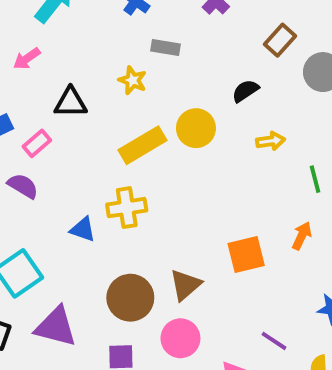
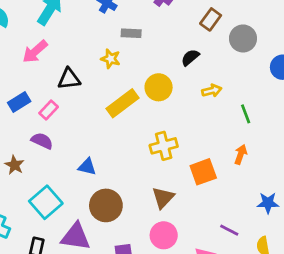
pink arrow: (27, 59) -> (35, 52), size x1.4
yellow cross: (127, 208) -> (164, 146), moved
brown circle: (130, 298) -> (106, 205), moved

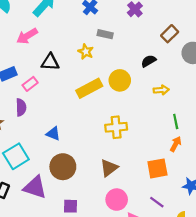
green line: (246, 114) -> (176, 121), moved
purple semicircle: (42, 141) -> (21, 107), turned 54
orange square: (203, 172) -> (157, 168), moved
pink circle: (164, 235) -> (117, 200), moved

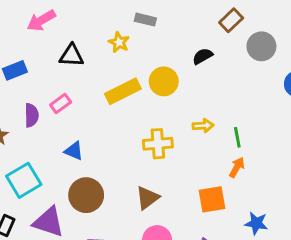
pink rectangle: (30, 84) -> (61, 104), moved
yellow arrow: (161, 90) -> (203, 126), moved

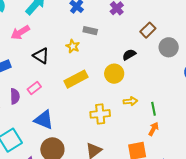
black triangle: (72, 56) -> (41, 56), turned 30
yellow circle: (164, 81) -> (114, 74), moved
blue triangle: (74, 151) -> (44, 120), size x1.5

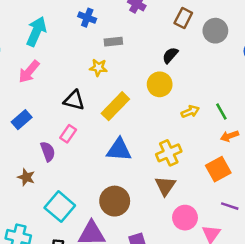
black triangle: (41, 56) -> (74, 100), moved
yellow cross: (100, 114) -> (169, 153), moved
blue triangle: (44, 120) -> (119, 150), moved
orange arrow: (154, 129) -> (229, 136), turned -120

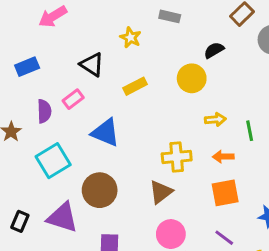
gray rectangle: (113, 42) -> (170, 16), moved
yellow rectangle: (115, 106) -> (135, 86), size x0.7
orange arrow: (229, 136) -> (223, 157), moved
blue triangle: (119, 150) -> (105, 133), moved
cyan square: (60, 207) -> (53, 161), moved

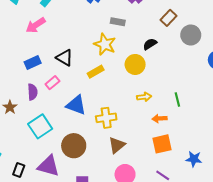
yellow star: (130, 37) -> (105, 44), moved, size x1.5
blue rectangle: (27, 67) -> (33, 63), moved
yellow arrow: (215, 119) -> (144, 97), moved
yellow cross: (177, 157) -> (106, 118), moved

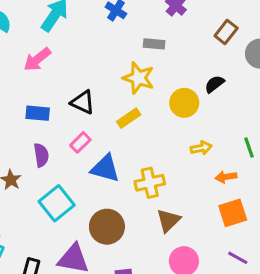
black semicircle: (150, 44) -> (214, 84), moved
blue rectangle: (33, 63) -> (38, 113), turned 35
pink rectangle: (52, 83) -> (80, 142), moved

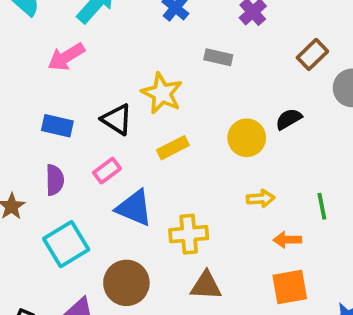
yellow star: (138, 78) -> (162, 93), moved
brown triangle: (168, 221) -> (206, 286), turned 40

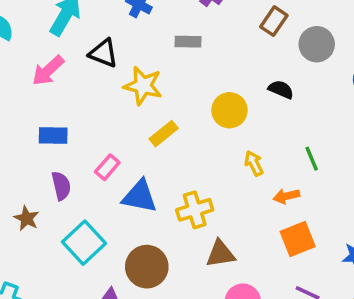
black triangle: (117, 119) -> (103, 53), moved
black semicircle: (289, 119) -> (281, 90), moved, turned 65
yellow arrow: (261, 199) -> (254, 163), turned -100

